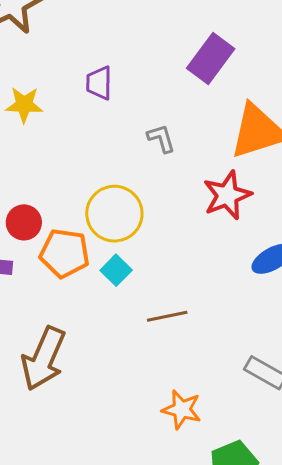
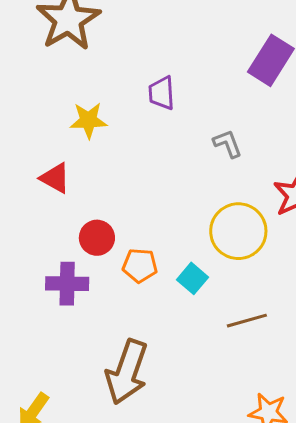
yellow circle: (114, 214) -> (238, 231), moved
orange pentagon: (65, 253) -> (140, 265), size x0.7

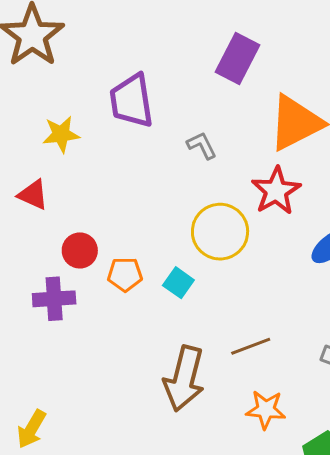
purple trapezoid: (162, 93) -> (132, 101), size x1.6
brown line: (247, 321) -> (251, 346), moved
brown arrow: (127, 372) -> (184, 379), moved

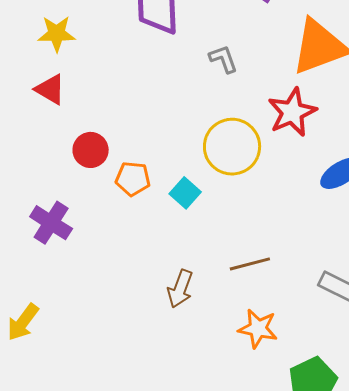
yellow star: (61, 134) -> (57, 34), moved
purple cross: (54, 299) -> (51, 223), moved, turned 30
brown arrow: (184, 379) -> (180, 289), size x0.6

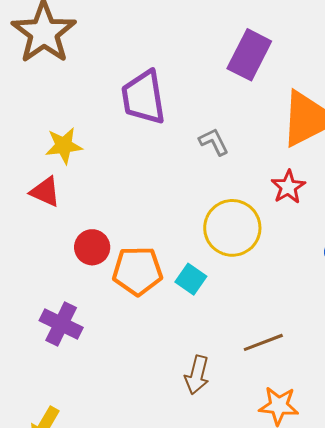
yellow star: (57, 34) -> (64, 146), moved
red star: (292, 112) -> (288, 187), size x0.7
orange pentagon: (133, 179) -> (137, 271), size x1.4

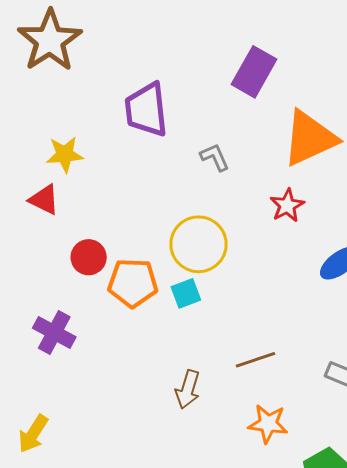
yellow circle: (232, 228) -> (199, 244), moved
cyan square: (191, 279) -> (186, 293), turned 32

